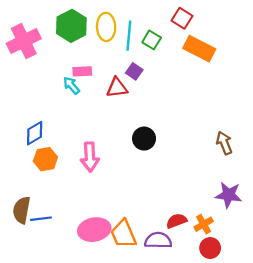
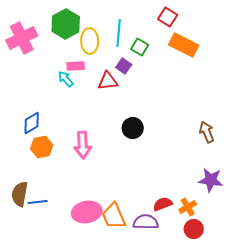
yellow ellipse: (106, 27) -> (90, 41), moved
green square: (152, 40) -> (140, 47), moved

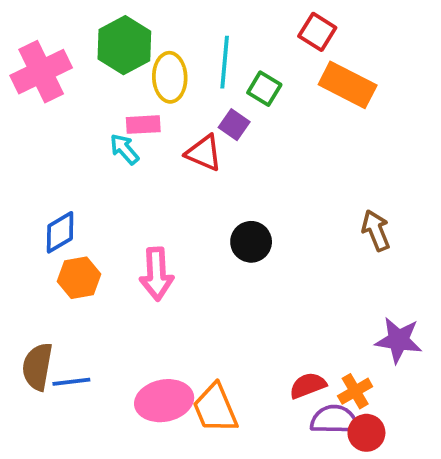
red triangle: (108, 81) -> (204, 153), turned 30
brown arrow: (207, 132) -> (376, 230), moved
purple semicircle: (146, 222) -> (334, 420), moved

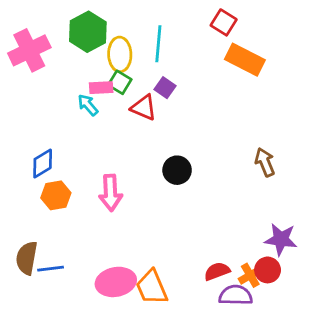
green square: (264, 89) -> (120, 82), moved
red circle: (366, 433) -> (268, 270), moved

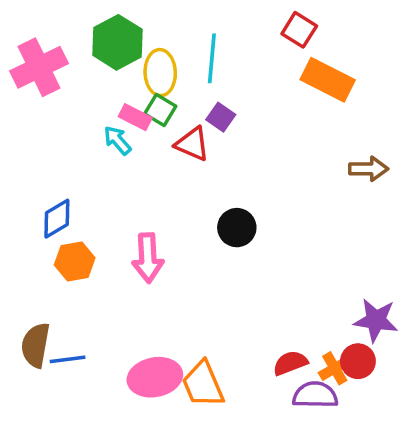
pink rectangle: (101, 88) -> (135, 117), turned 30
brown arrow: (265, 162) -> (369, 169), moved, turned 112

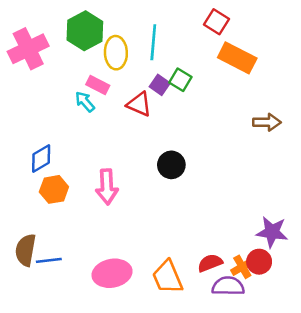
green square: (160, 110) -> (180, 80), moved
orange trapezoid: (203, 384) -> (167, 277), moved

